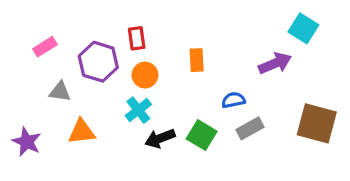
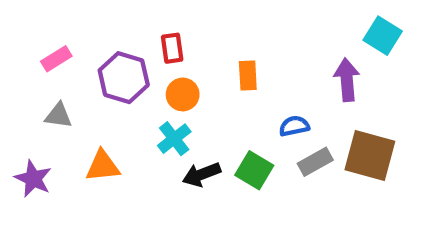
purple arrow: (275, 63) -> (347, 80), turned -72
gray triangle: (60, 92) -> (58, 116), moved
brown square: (317, 123) -> (370, 156), moved

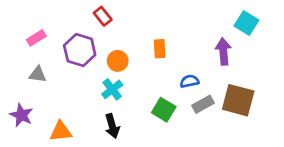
red rectangle: (172, 48) -> (103, 16), moved, turned -30
orange triangle: (103, 166) -> (61, 131), moved
black arrow: (202, 174) -> (112, 126), moved, turned -85

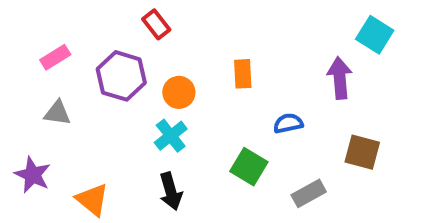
brown square: (238, 100) -> (362, 152), size x0.7
gray rectangle: (203, 104) -> (309, 193), moved
orange triangle: (61, 131) -> (92, 200), turned 45

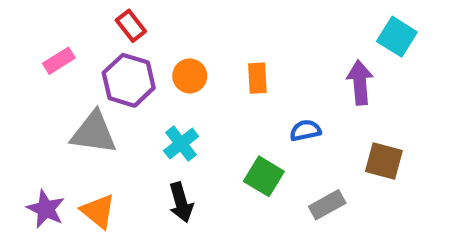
red rectangle: (156, 24) -> (131, 26), moved
orange circle: (179, 92) -> (190, 76), moved
gray triangle: (57, 113) -> (94, 133), moved, size x1.6
purple star: (33, 175) -> (46, 209), moved

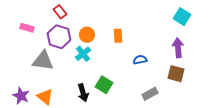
pink rectangle: (59, 61) -> (27, 28), turned 48
purple arrow: (360, 82) -> (178, 48), moved
cyan cross: (181, 144) -> (83, 54), moved
green square: (264, 176) -> (104, 85), moved

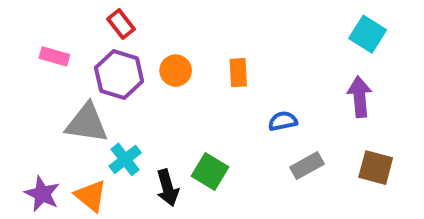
cyan cross: (83, 54) -> (125, 159), moved
brown square: (176, 74) -> (376, 168), moved
gray rectangle: (150, 94) -> (307, 166), moved

